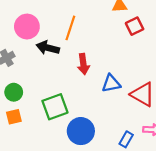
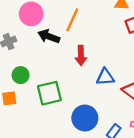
green circle: (14, 92) -> (21, 75), moved
blue circle: (81, 131) -> (85, 118), moved

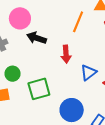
orange line: (72, 20) -> (78, 22), moved
blue triangle: (105, 77) -> (89, 73), turned -30

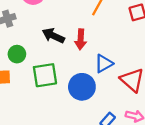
black arrow: (37, 38) -> (53, 36), moved
blue circle: (72, 110) -> (82, 87), moved

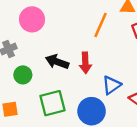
green circle: (17, 54) -> (23, 75), moved

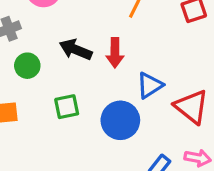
green square: (53, 103) -> (67, 107), size x0.7

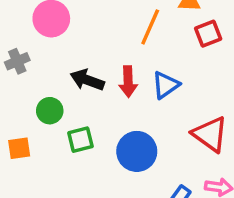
green circle: (27, 66) -> (50, 111), moved
blue triangle: (150, 85) -> (166, 85), moved

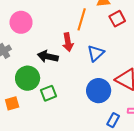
red arrow: (128, 82) -> (68, 42), moved
green circle: (50, 111) -> (28, 78), size x1.5
blue circle: (137, 151) -> (99, 91), moved

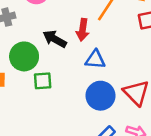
blue triangle: (96, 53) -> (95, 60), moved, turned 30

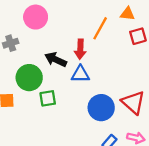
blue triangle: (95, 60) -> (80, 74), moved

